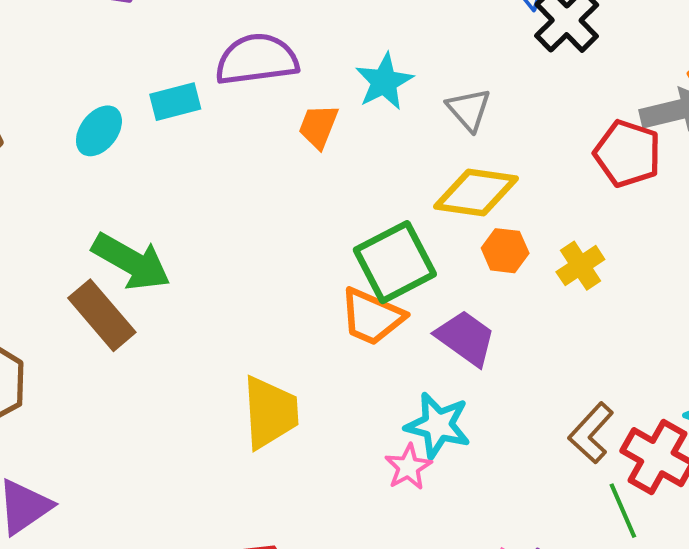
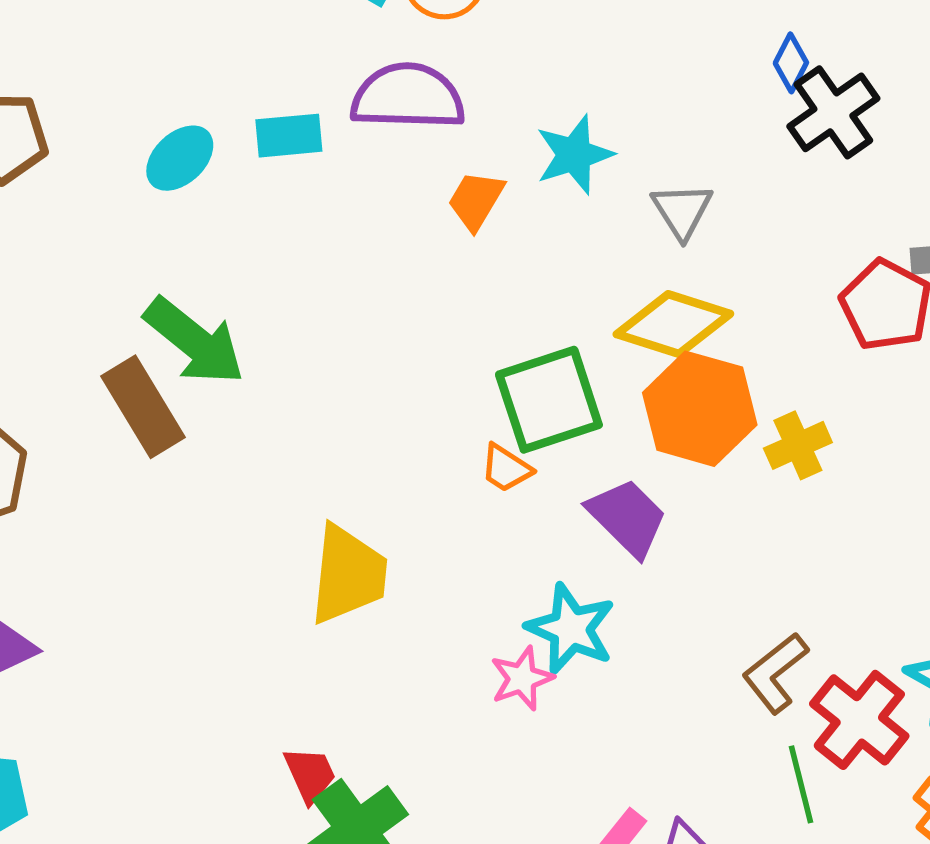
orange hexagon: (505, 251) -> (700, 409), size x1.8
orange trapezoid: (372, 317) -> (506, 468), size x0.6

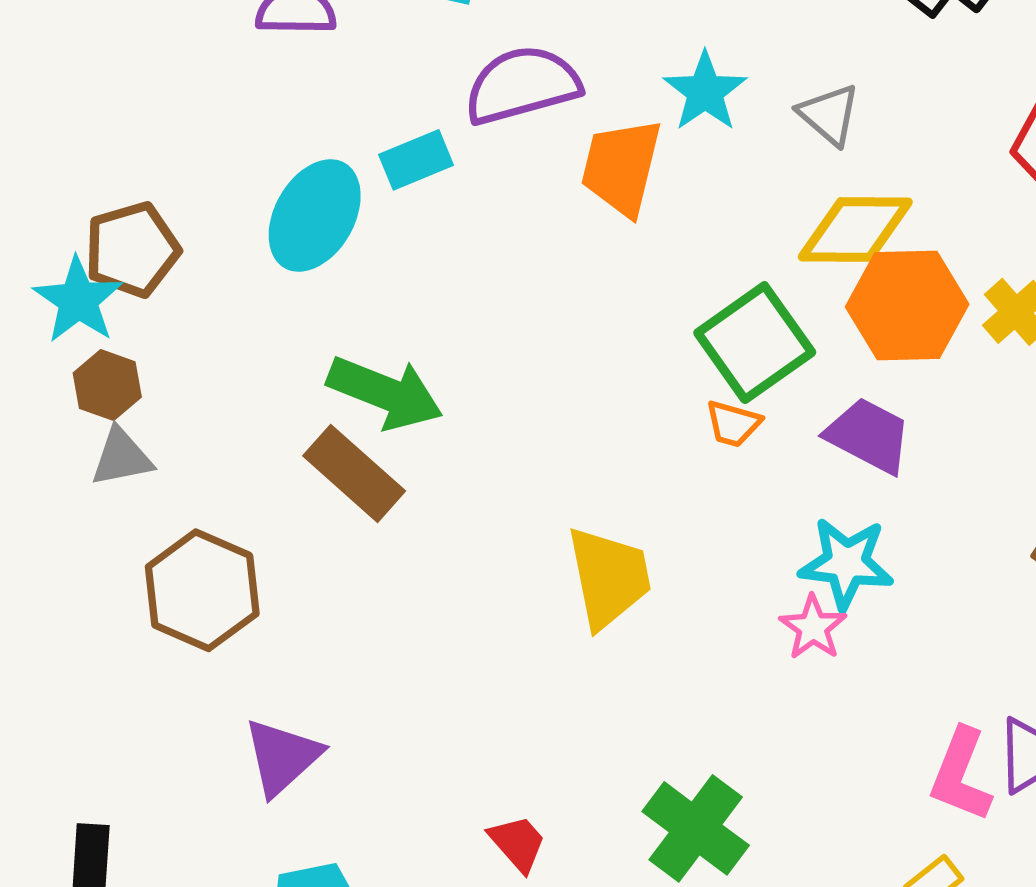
cyan ellipse: (180, 158) -> (315, 215), size x1.5
orange trapezoid: (476, 200) -> (621, 167), size x1.5
red trapezoid: (310, 775) -> (518, 843), moved

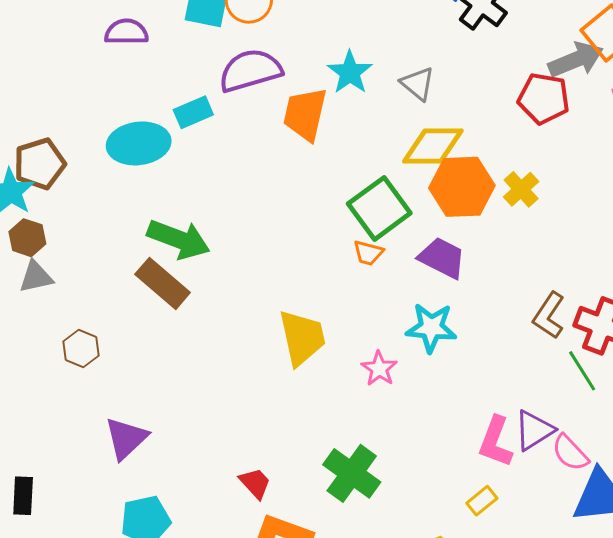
cyan ellipse: (315, 215) -> (139, 143), turned 54
brown hexagon: (202, 590) -> (81, 348), size x0.6
pink star: (813, 627) -> (379, 369), moved

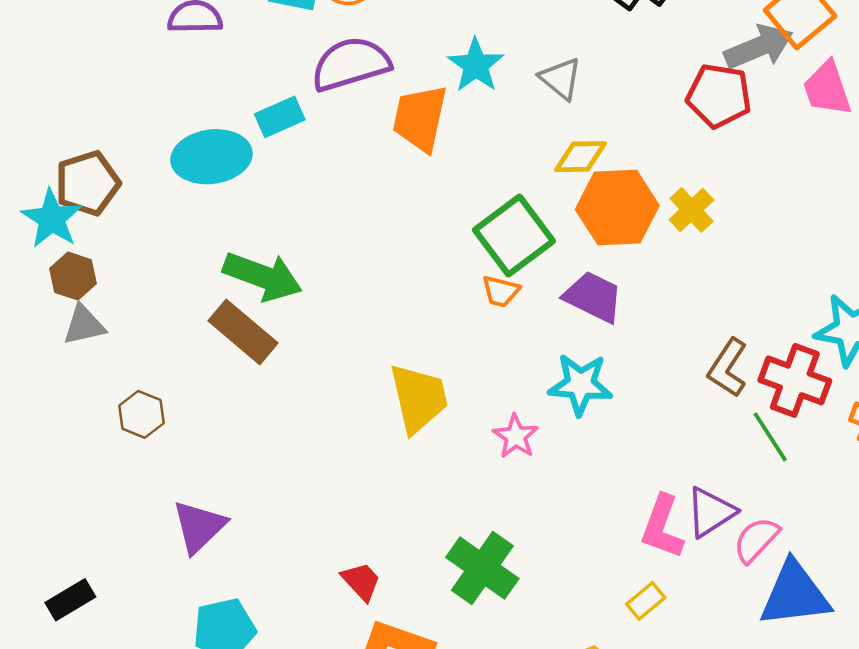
yellow diamond: (433, 146) -> (580, 157), size x0.7
pink semicircle: (570, 453) -> (756, 540), turned 87
black rectangle: (23, 496) -> (70, 600), turned 57

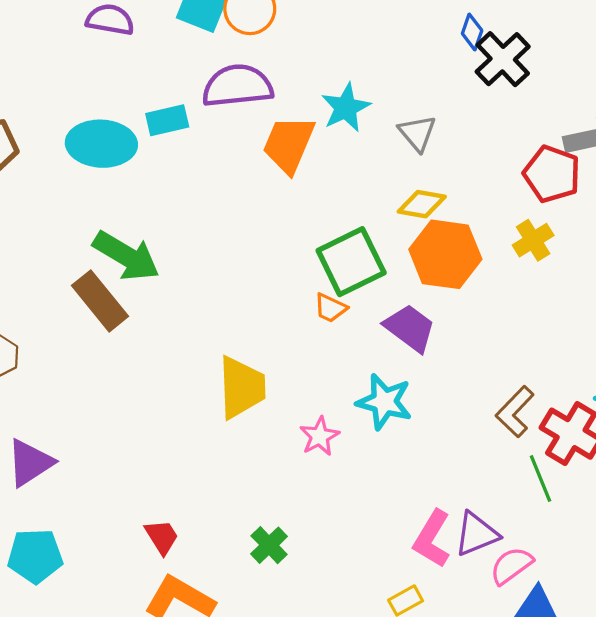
yellow cross: (692, 210) -> (533, 240), moved
green cross: (482, 568) -> (269, 545), size x0.6

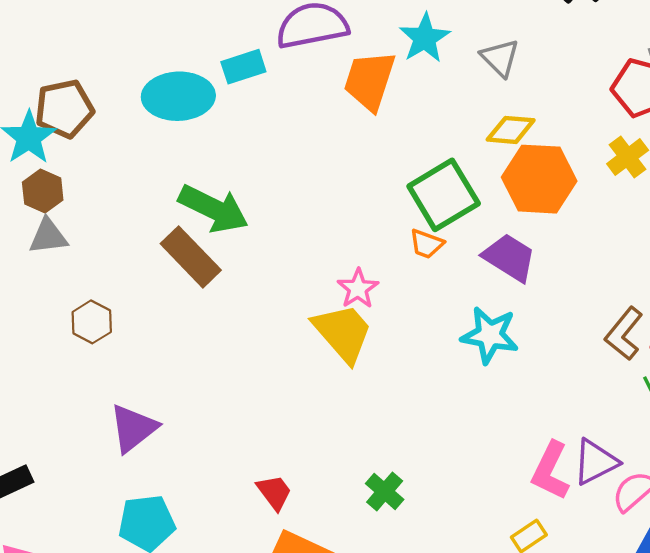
yellow trapezoid: (242, 387) -> (343, 333), turned -34
pink star: (320, 436) -> (358, 289), moved

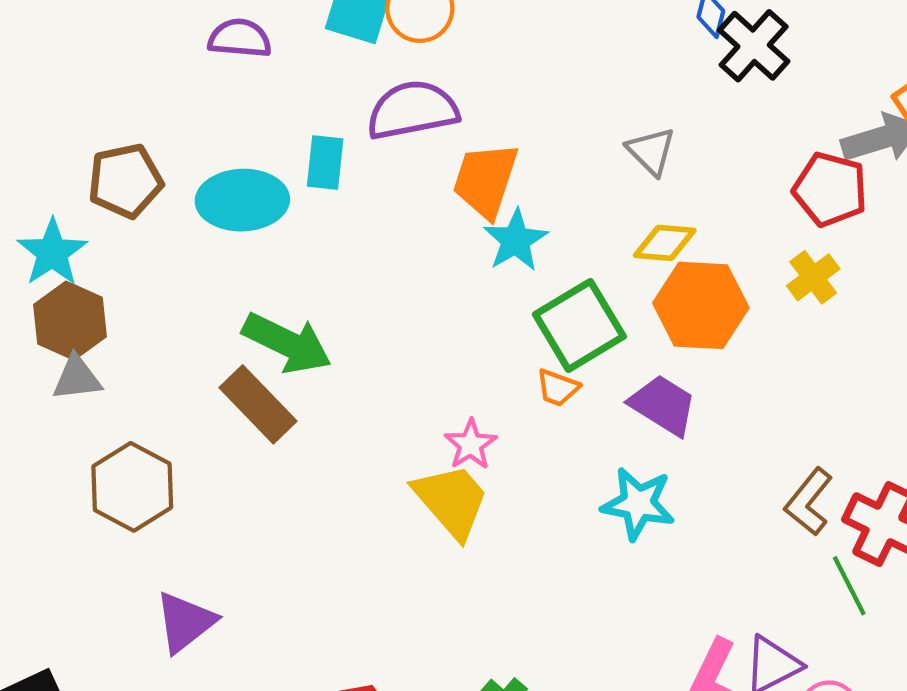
cyan star: (425, 38) -> (516, 240), moved
cyan rectangle: (243, 67) -> (325, 162), turned -66
brown pentagon: (64, 109) -> (125, 181), moved
brown hexagon: (43, 191) -> (70, 321), size x1.4
brown hexagon: (92, 322) -> (132, 487), size x1.6

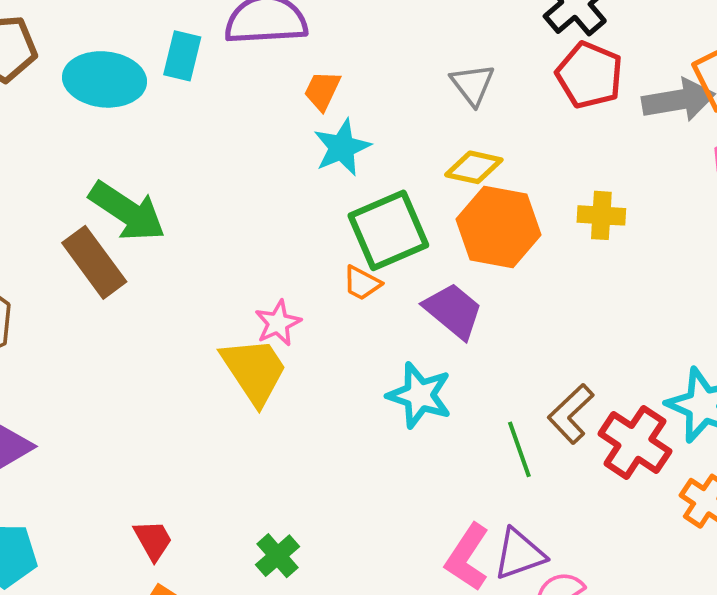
orange trapezoid: (485, 180) -> (322, 91), size x0.6
red pentagon: (830, 189) -> (590, 75), moved
yellow cross: (813, 277) -> (601, 215), turned 33
green line: (849, 586) -> (519, 449), moved

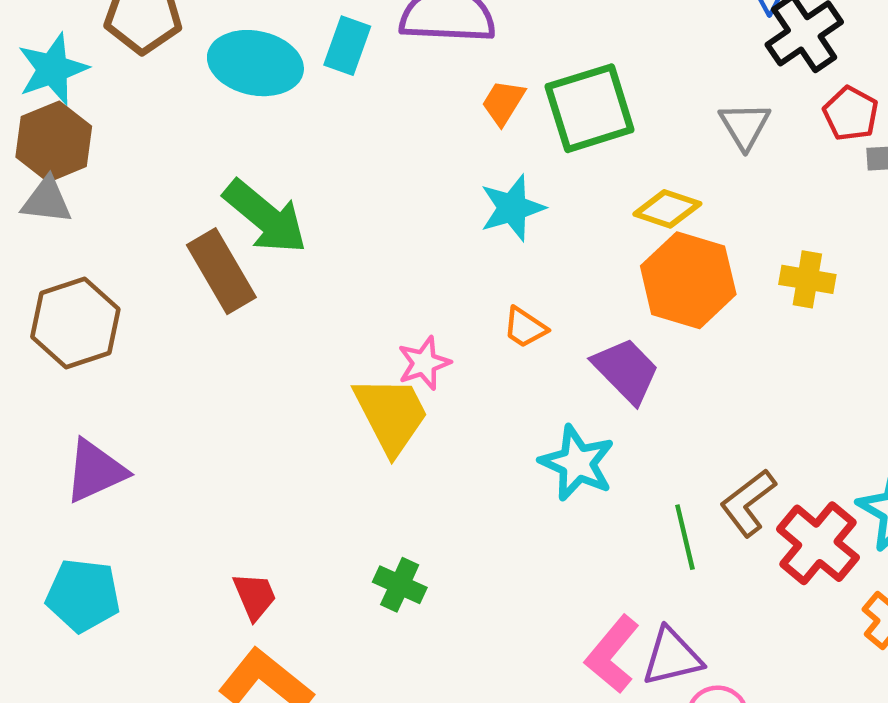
red pentagon: (590, 75) -> (851, 114), moved, size x0.7
gray triangle: (473, 84) -> (745, 126), moved
cyan star: (342, 147) -> (512, 208), moved
green square: (388, 230) -> (590, 108), moved
green cross: (277, 556) -> (400, 585), moved, turned -30

